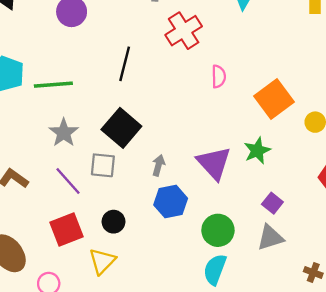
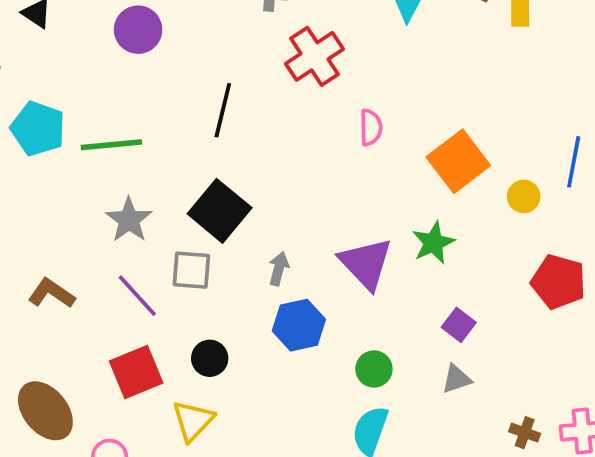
green circle: (218, 230) -> (374, 369), size x0.7
gray triangle: (270, 238) -> (456, 379), size x0.7

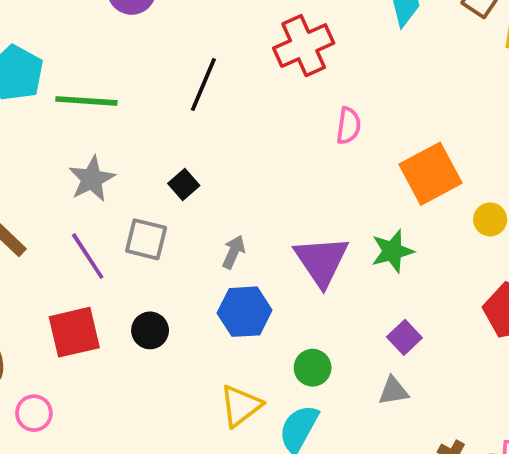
black square: (220, 211) -> (184, 185), size x0.5
yellow triangle: (193, 421) -> (241, 406), moved

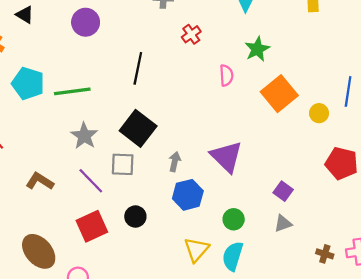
red cross: (304, 46) -> (191, 34), size x0.6
black square: (184, 185) -> (138, 128), size x2.0
green star: (392, 251) -> (257, 49), moved

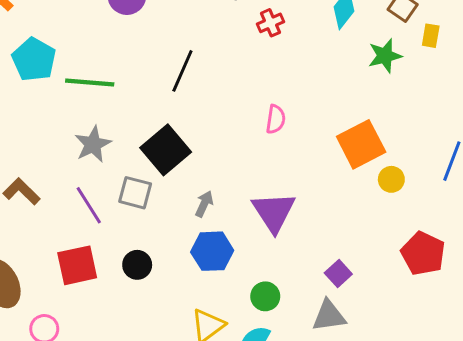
red cross: (191, 34) -> (270, 23), moved
green star: (257, 49) -> (385, 56), moved
pink semicircle: (226, 75) -> (276, 119), moved
yellow circle: (319, 113) -> (391, 179), moved
gray triangle: (283, 223) -> (329, 316), size x1.4

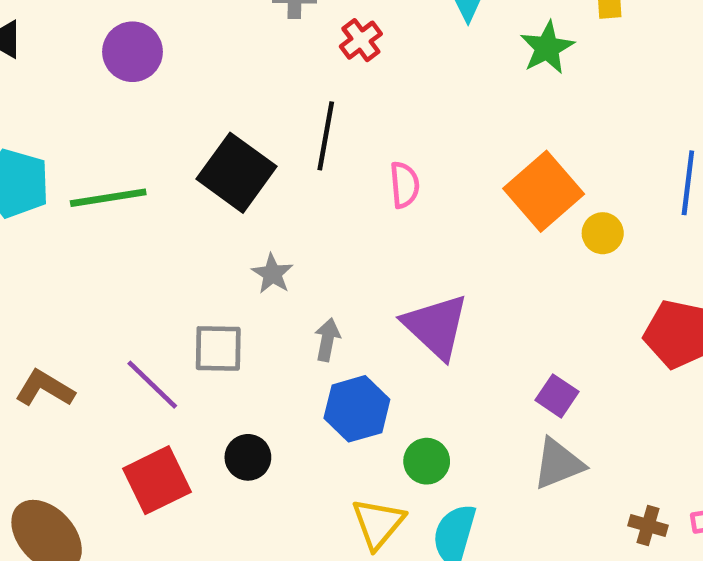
black line: (182, 71) -> (326, 136), moved
gray star: (93, 144) -> (272, 274), moved, size x0.7
black square: (166, 150) -> (236, 173), moved
green circle: (265, 296) -> (427, 461), moved

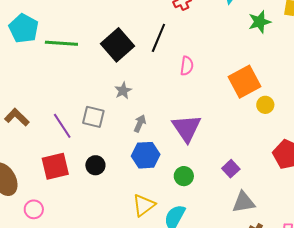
green circle: (427, 461) -> (184, 176), moved
gray triangle: (558, 464) -> (244, 202), moved

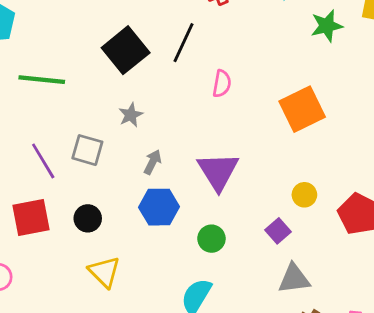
green line: (61, 43) -> (42, 80), moved
yellow circle: (265, 105) -> (304, 195), moved
yellow triangle: (144, 205) -> (104, 272), moved, turned -40

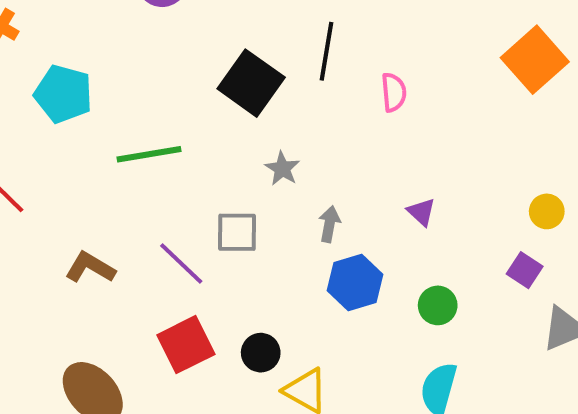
orange square: (302, 109) -> (535, 60), moved
purple triangle: (218, 171) -> (421, 212), size x0.5
black circle: (88, 218) -> (261, 353), moved

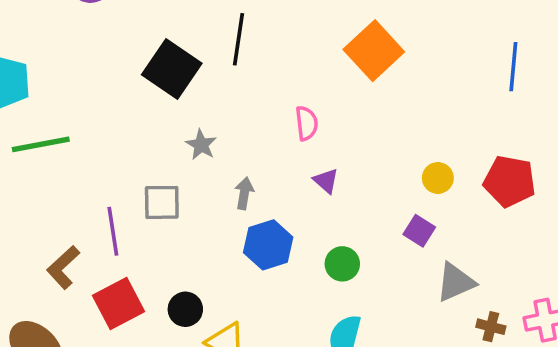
orange square: (535, 60) -> (374, 51), moved
pink semicircle: (394, 92) -> (307, 123), moved
green line: (149, 154) -> (41, 144), moved
purple line: (181, 264) -> (113, 231), turned 39
brown L-shape: (90, 268) -> (63, 267), moved, turned -72

